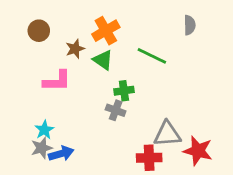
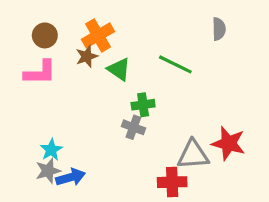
orange cross: (106, 31) -> (98, 35), moved
pink L-shape: (57, 81) -> (40, 72), moved
red star: (198, 151) -> (228, 143), moved

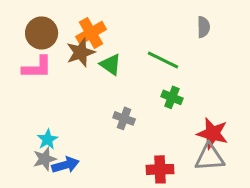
brown circle: (45, 35) -> (42, 33), size x1.4
brown star: (87, 56) -> (81, 52), size x1.4
green cross: (143, 105) -> (172, 97), moved, turned 30
gray triangle: (193, 155) -> (209, 157), moved

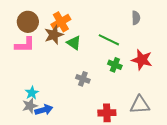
red star: (212, 133) -> (142, 60), moved

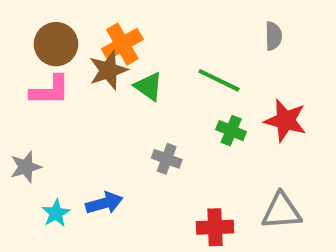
cyan star: (32, 93) -> (56, 213), moved
gray star: (30, 106) -> (26, 167), moved
blue arrow: (44, 110) -> (104, 203), moved

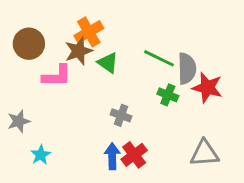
gray semicircle: (273, 36) -> (187, 69), moved, size x1.5
brown circle: (56, 44) -> (29, 44), moved
pink L-shape: (50, 90) -> (57, 76), moved
blue arrow: (104, 203) -> (112, 156), moved, turned -75
red cross: (215, 227) -> (134, 155), moved, turned -35

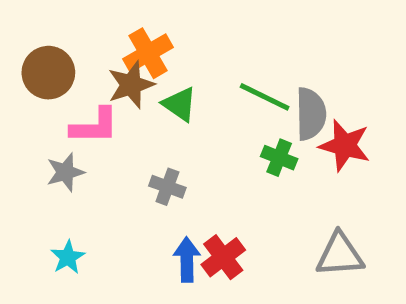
gray cross: (121, 115) -> (167, 187), moved
gray star: (19, 121) -> (65, 172), moved

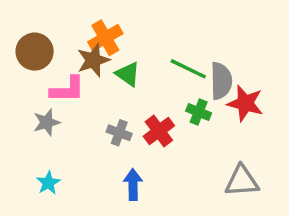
red cross: (223, 257) -> (159, 131), moved

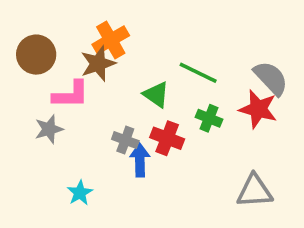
green triangle: (128, 74) -> (156, 95), moved
gray semicircle: (221, 81) -> (271, 78), moved, turned -42
red cross: (159, 131) -> (167, 138), turned -32
cyan star: (48, 183) -> (80, 193), moved
blue arrow: (133, 185) -> (140, 160), moved

